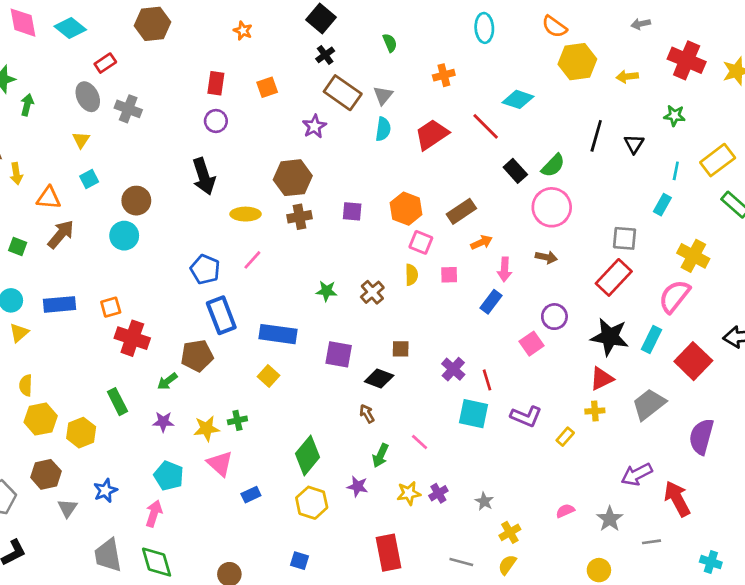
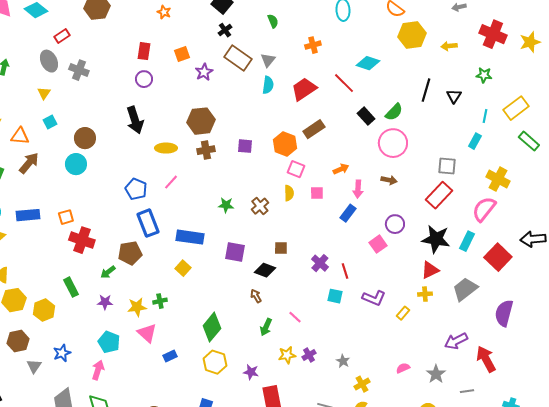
purple star: (314, 126) -> (204, 72), moved
brown rectangle: (461, 211) -> (314, 129), moved
cyan square: (473, 414) -> (335, 296), size x0.7
purple star: (358, 486) -> (251, 372), moved

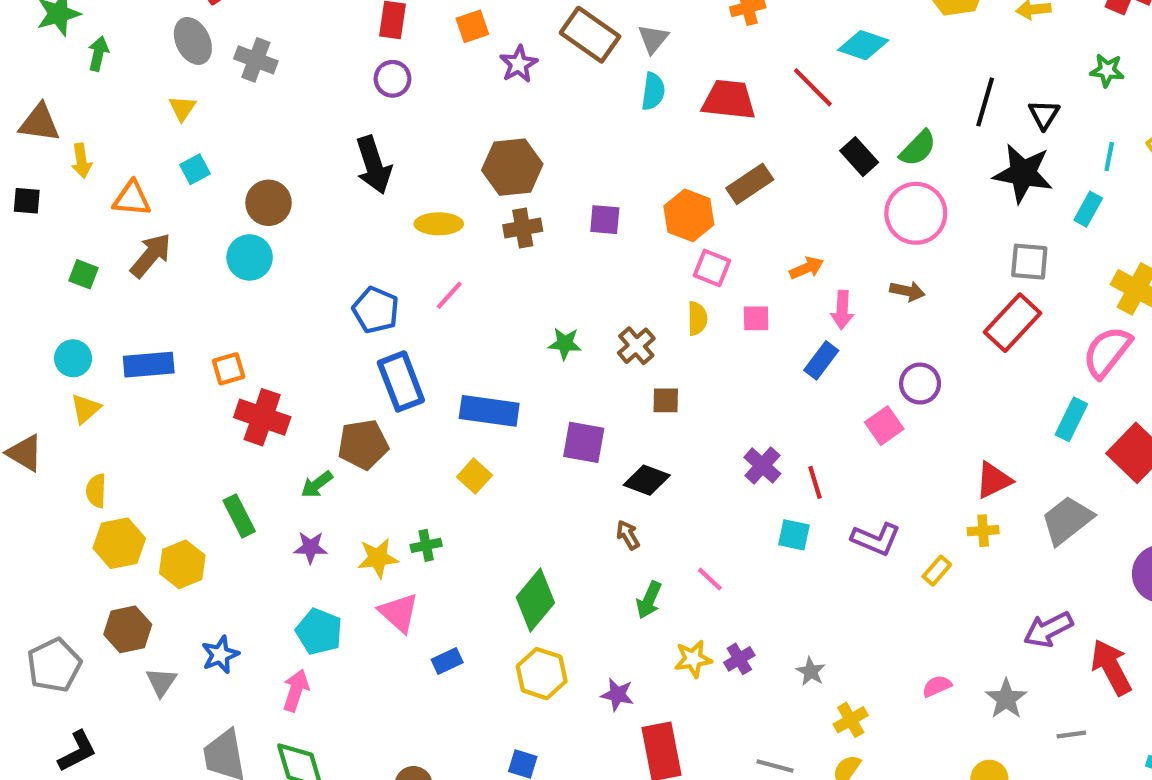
red trapezoid: (304, 89) -> (729, 100), turned 40
black star: (436, 239) -> (1023, 173), moved
brown square: (281, 248) -> (666, 400), moved

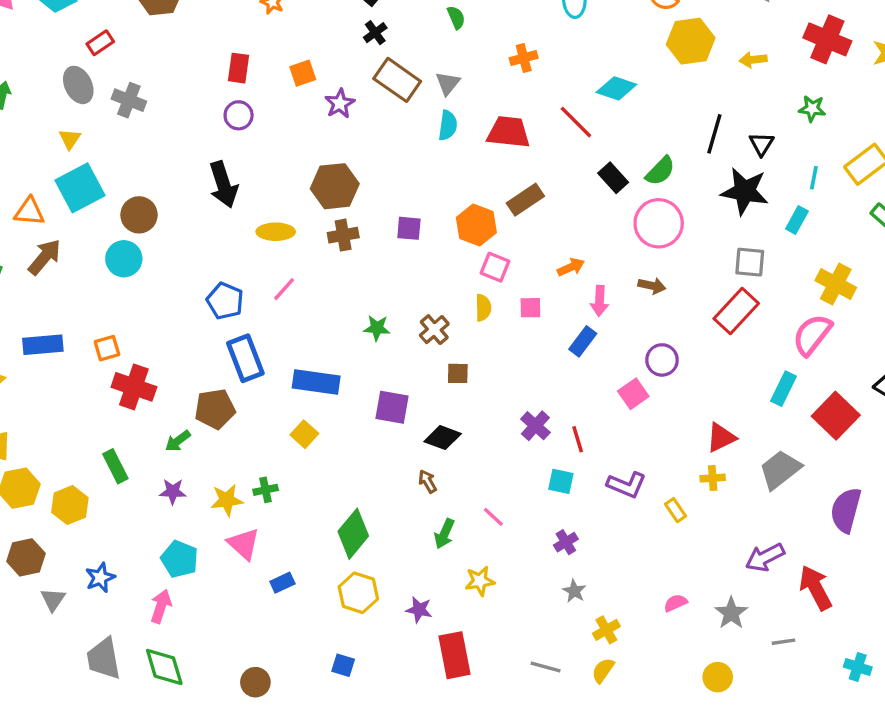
cyan square: (195, 169) -> (80, 188), size x2.0
yellow rectangle: (937, 571) -> (676, 510), turned -75
purple cross: (739, 659) -> (566, 542), moved

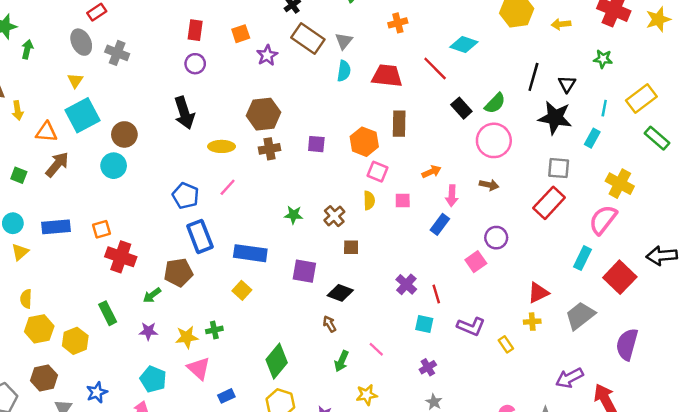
brown rectangle: (525, 200) -> (399, 124), turned -55

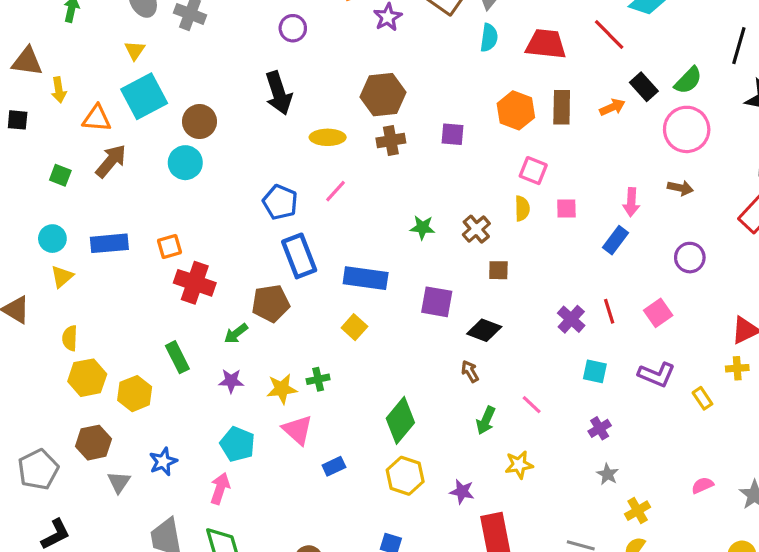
orange hexagon: (364, 142) -> (516, 110), moved
orange arrow: (431, 172) -> (612, 107), moved
pink square: (476, 262) -> (658, 313), moved
red line: (436, 294) -> (609, 311), moved

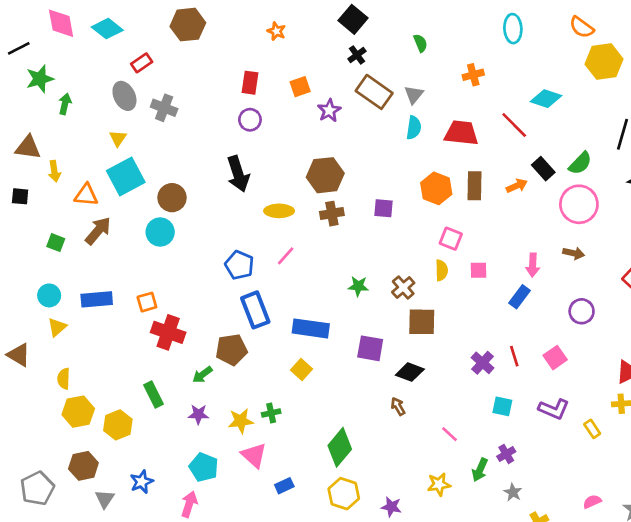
brown square: (498, 270) -> (422, 322), size x1.6
green arrow: (486, 420) -> (480, 470), moved

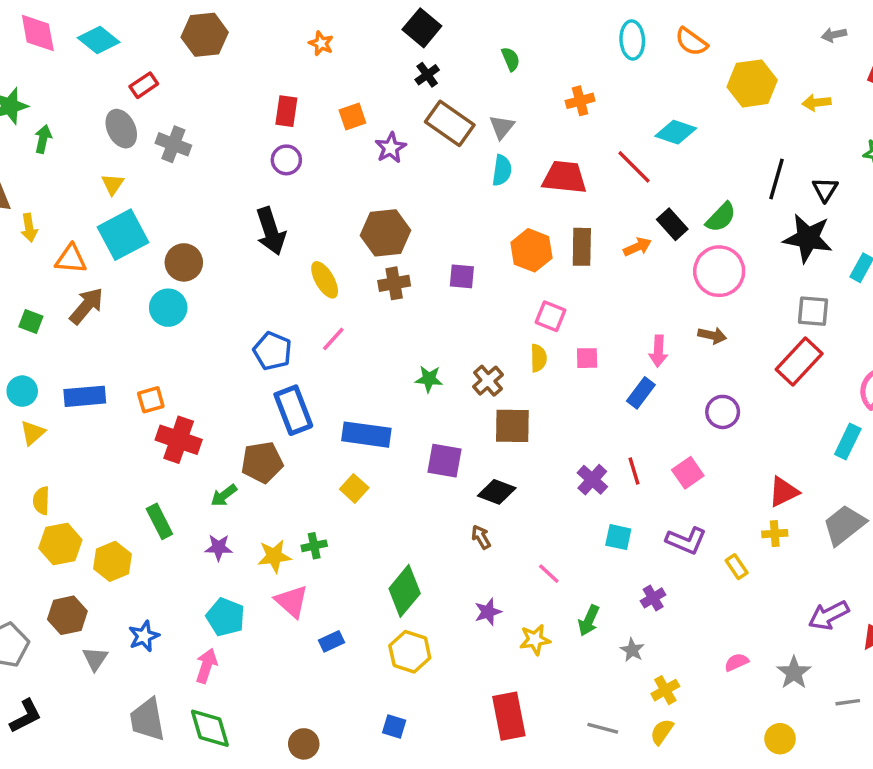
orange semicircle: (582, 27) -> (691, 42), moved
yellow ellipse: (279, 211) -> (325, 280), turned 60
purple cross: (506, 454) -> (653, 598), moved
purple star: (391, 507) -> (488, 612), moved, turned -30

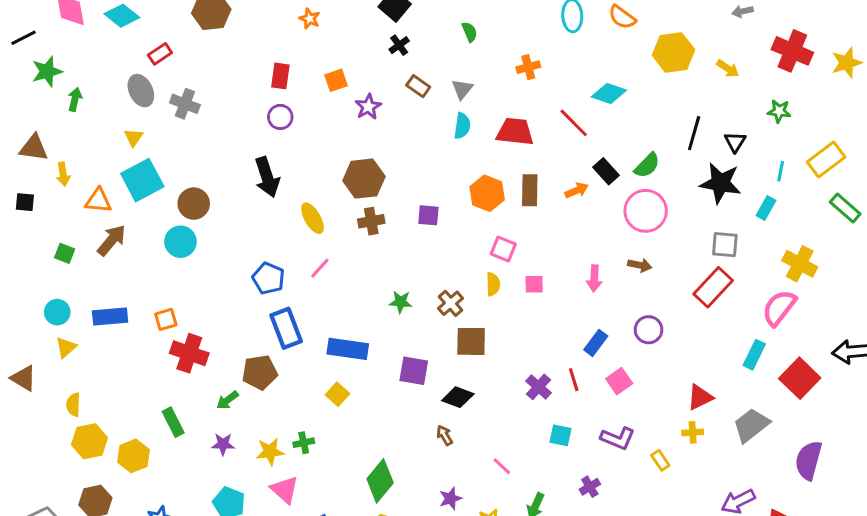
yellow arrow: (816, 103) -> (728, 69), turned -140
brown rectangle: (450, 123) -> (418, 86), size x0.6
blue rectangle: (641, 393) -> (596, 343), moved

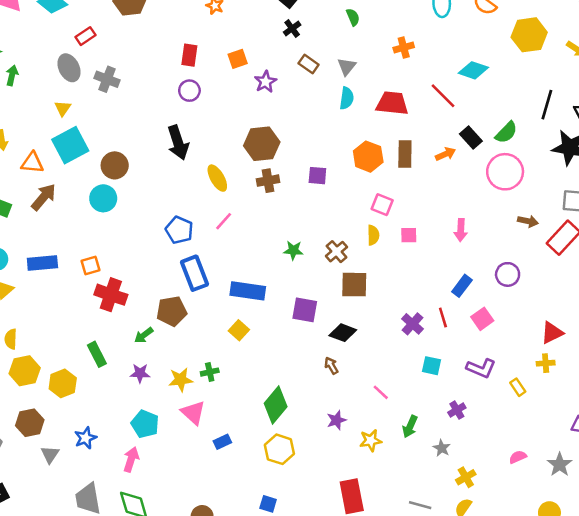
brown arrow: (640, 265) -> (528, 221), moved

